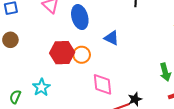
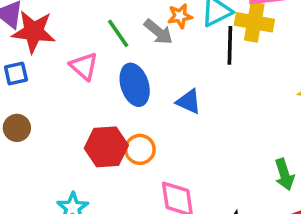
blue triangle: (111, 38) -> (189, 101), moved

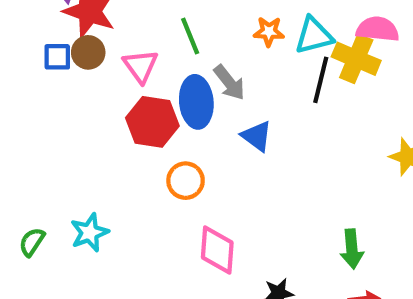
gray arrow: (158, 32) -> (229, 83), moved
brown circle: (17, 128) -> (88, 52), moved
red hexagon: (106, 147) -> (152, 122), moved

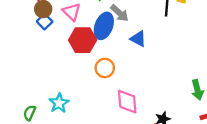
blue square: (57, 57) -> (45, 22), moved, turned -35
blue ellipse: (196, 102) -> (104, 26), turned 35

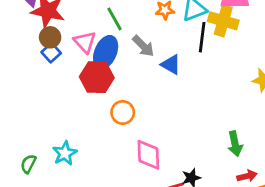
blue ellipse: (104, 26) -> (106, 52), moved
blue triangle: (138, 39) -> (171, 65), moved

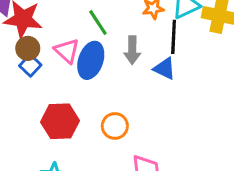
black line: (202, 37) -> (174, 37), moved
gray arrow: (143, 46) -> (132, 50), turned 50
red hexagon: (97, 77) -> (60, 121), moved

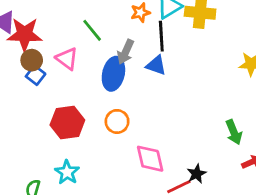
gray arrow: (132, 50) -> (126, 52), turned 30
blue ellipse: (91, 60) -> (113, 74), moved

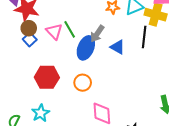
green line: (92, 30) -> (70, 29), moved
black line: (161, 36) -> (144, 37), moved

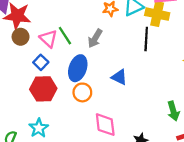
blue square: (30, 39) -> (41, 62), moved
blue triangle: (118, 47) -> (119, 77), moved
blue ellipse: (86, 48) -> (78, 68), moved

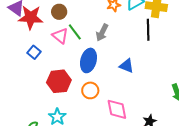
brown circle: (21, 37) -> (59, 12), moved
blue square: (41, 62) -> (34, 52), moved
orange circle: (82, 92) -> (90, 90), moved

